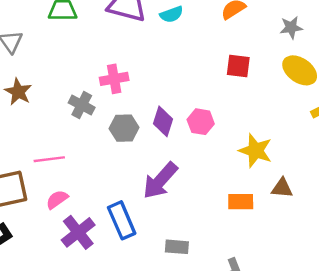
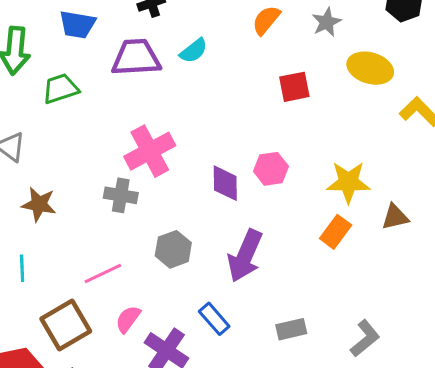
gray star: (291, 27) -> (327, 22), moved
pink cross: (114, 79) -> (150, 151), size x1.4
gray hexagon: (124, 128) -> (173, 249), moved
orange rectangle: (241, 202) -> (336, 232), moved, turned -35
blue rectangle: (122, 220) -> (214, 319), size x0.7

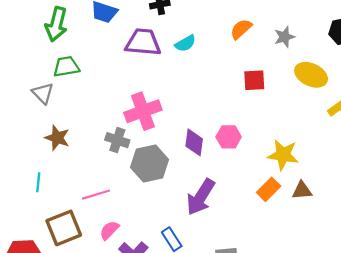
green trapezoid: (61, 89) -> (66, 67), moved
brown triangle: (395, 217) -> (302, 190), moved
gray hexagon: (173, 249) -> (150, 164), moved, size x1.4

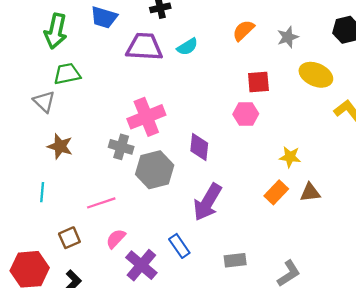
pink hexagon: (229, 137) -> (246, 114), moved
yellow star: (283, 155) -> (290, 157), size x0.7
brown square: (64, 228) -> (69, 238), size x0.6

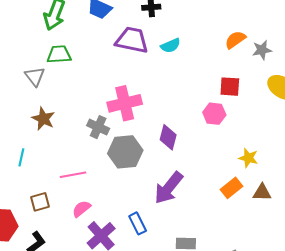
orange semicircle: (243, 30) -> (235, 40), moved

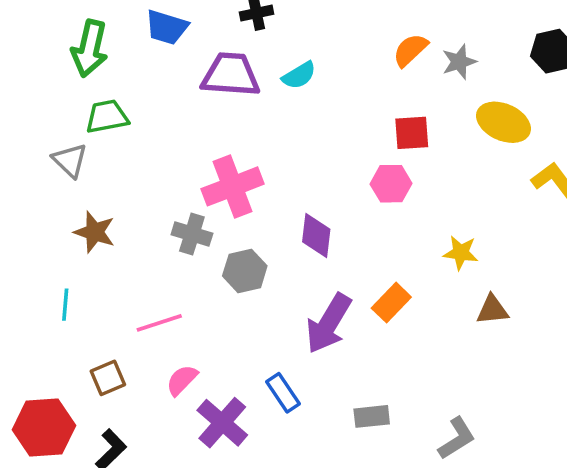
gray hexagon: (125, 152) -> (245, 271), size x0.7
orange rectangle: (232, 188) -> (391, 303), moved

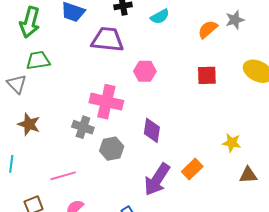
gray star: (459, 62) -> (235, 20), moved
cyan semicircle: (299, 75) -> (160, 16), moved
pink hexagon: (391, 184) -> (145, 71), moved
pink cross: (233, 186) -> (106, 102), turned 32

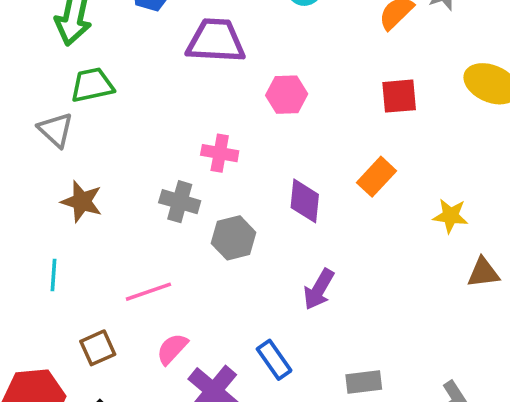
pink cross: (106, 102) -> (220, 153), size x0.6
orange rectangle: (192, 169) -> (377, 177), moved
purple arrow: (157, 179) -> (319, 289), size x0.7

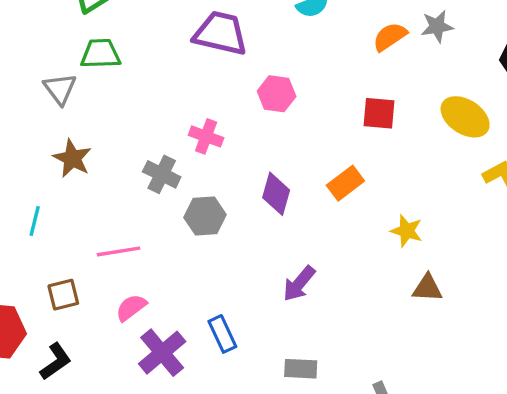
purple arrow: (319, 289) -> (299, 284), moved

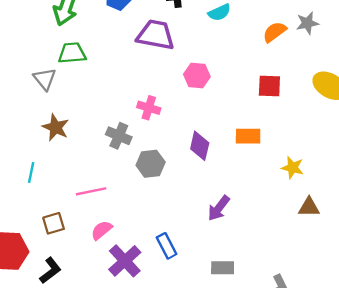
orange rectangle: (345, 183) -> (248, 136), turned 40

